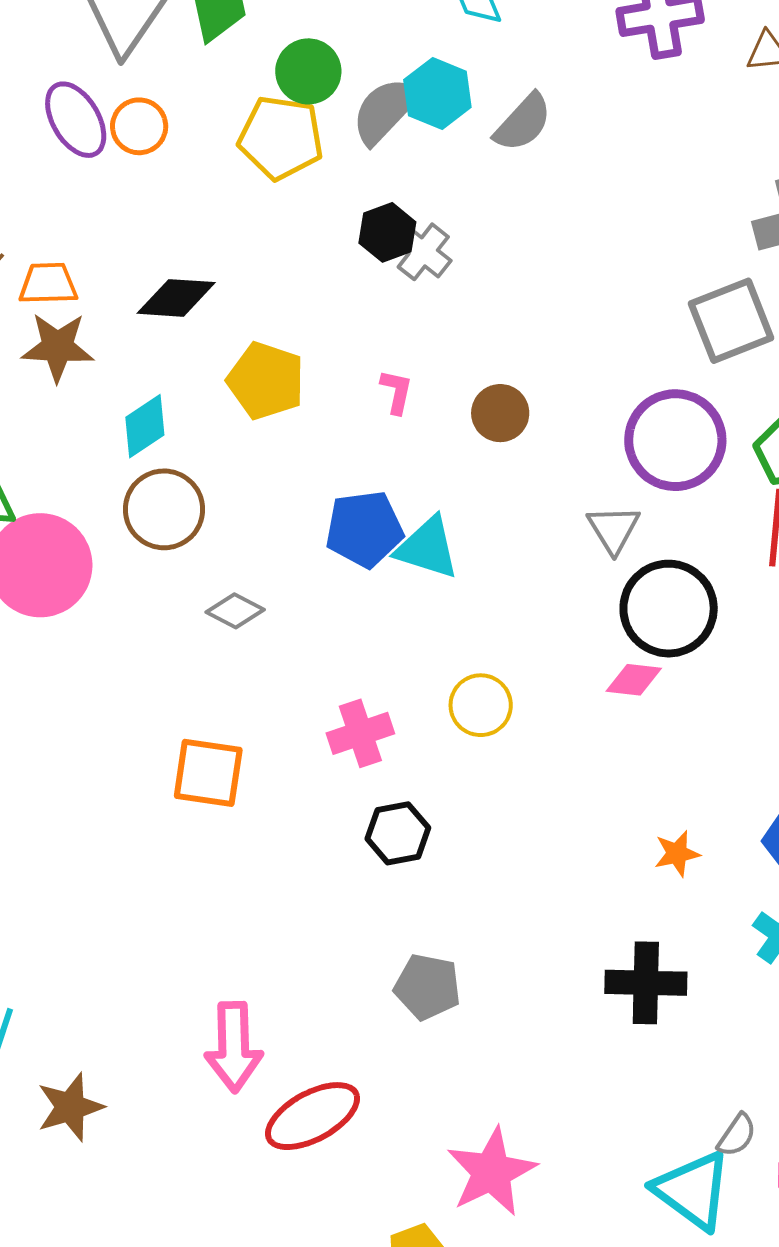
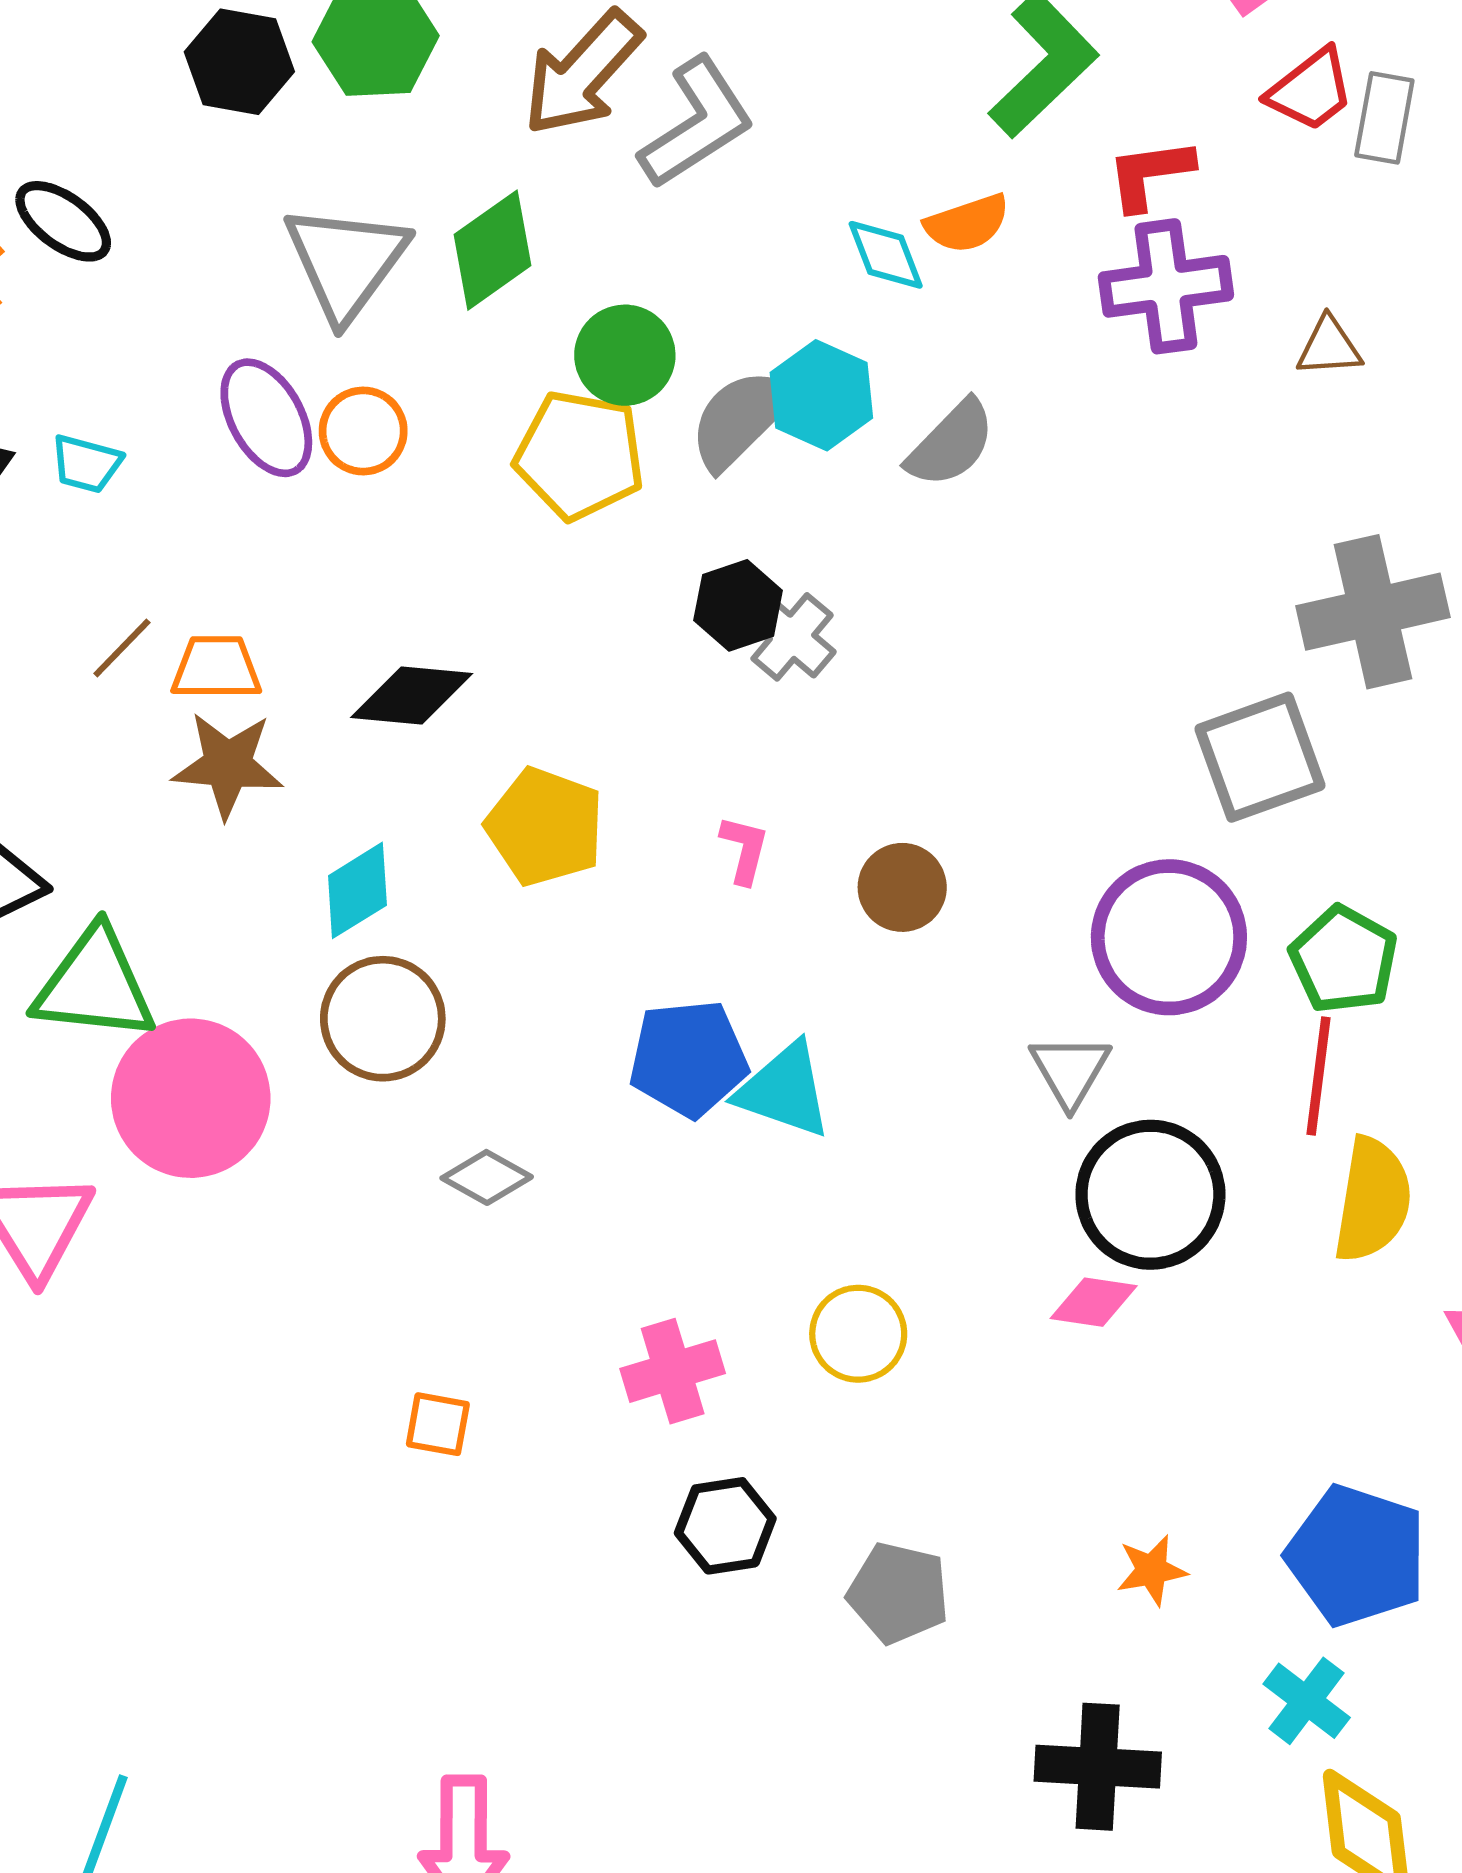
orange square: (208, 773) -> (438, 1424), size x0.6
gray pentagon: (427, 987) -> (898, 1593), moved

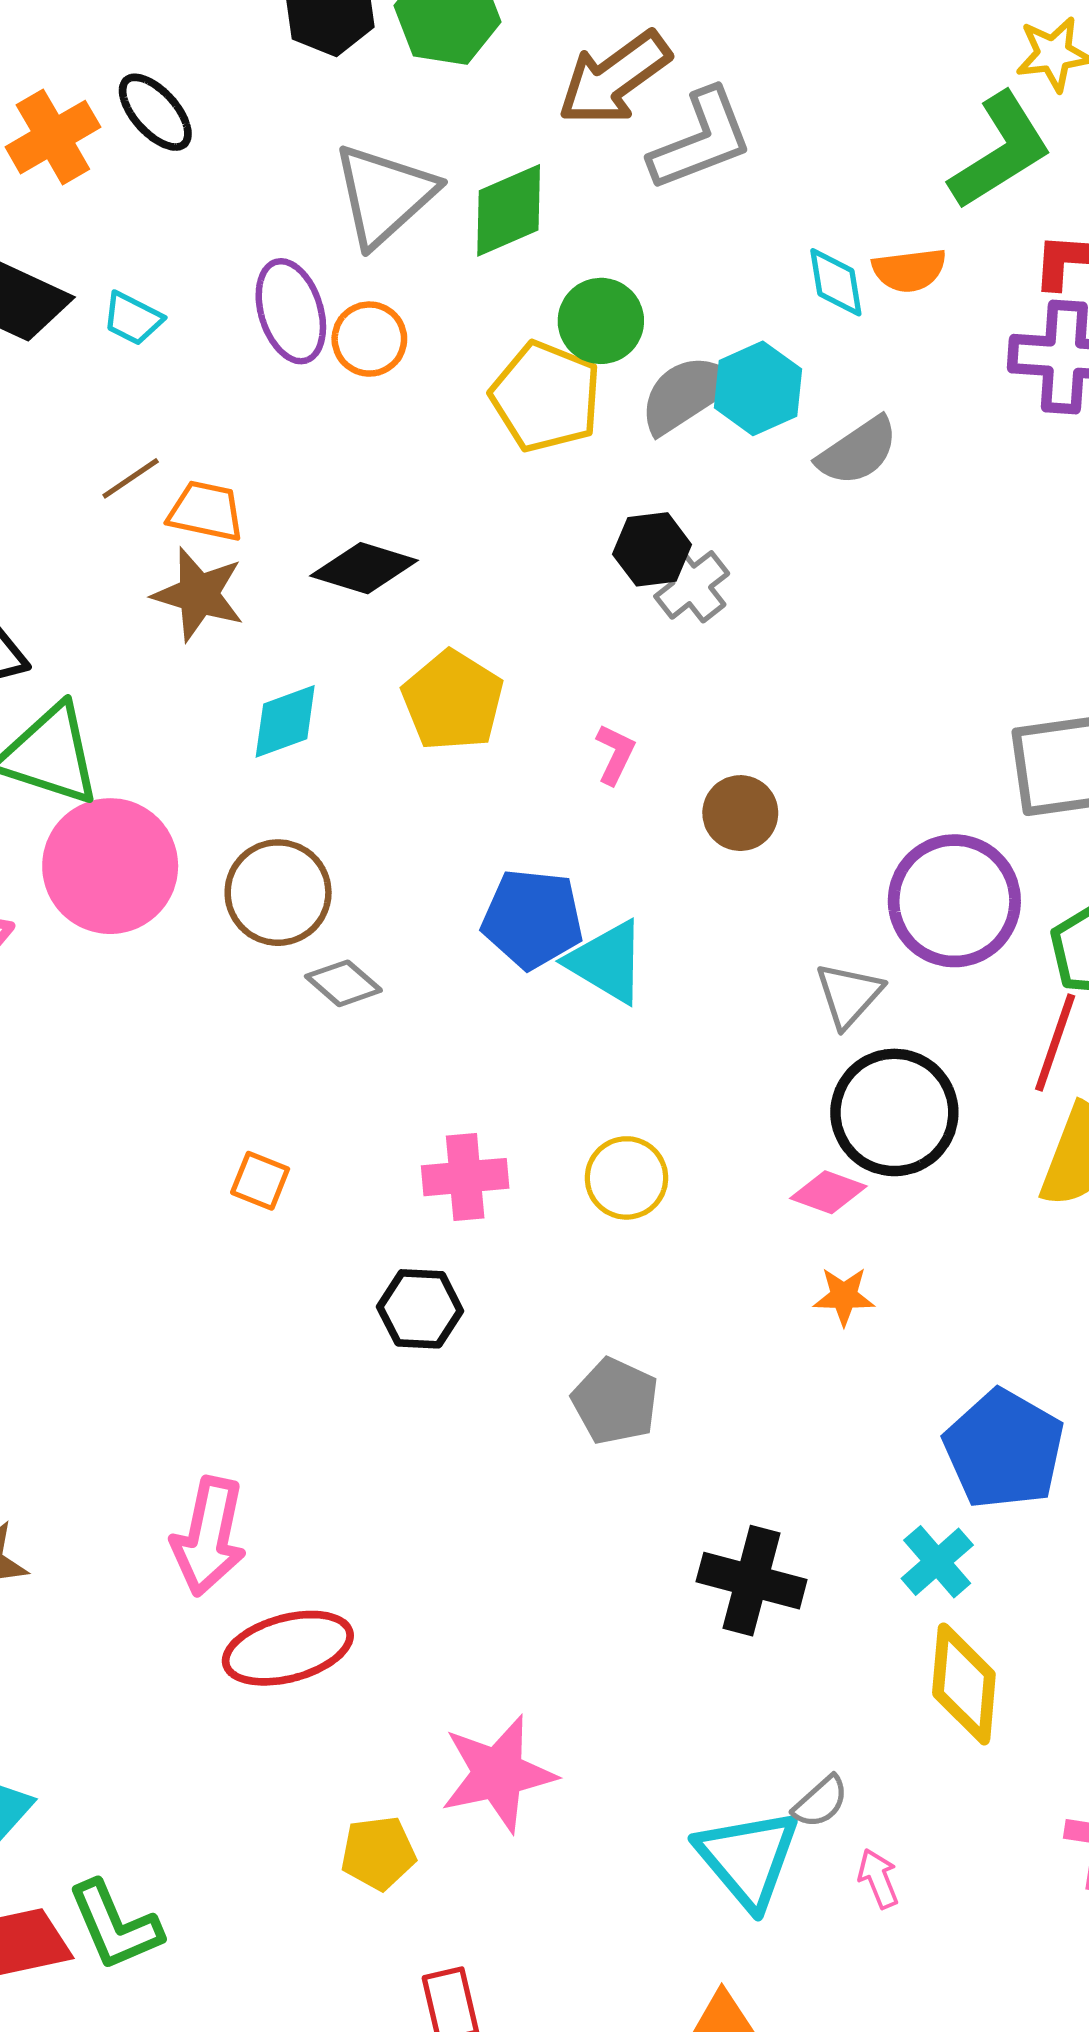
brown circle: (383, 1019) -> (278, 893), moved
black hexagon: (725, 1526) -> (420, 1309), moved
orange star: (1152, 1570) -> (844, 1296), moved

